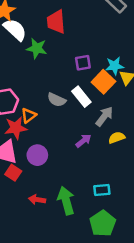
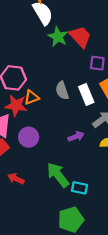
red trapezoid: (56, 22) -> (80, 37), moved, turned 125
gray semicircle: (57, 100) -> (62, 91), turned 30
green arrow: (66, 201) -> (58, 175), moved, turned -40

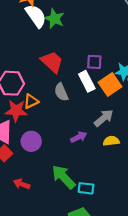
green star: (58, 37) -> (54, 19), moved
red trapezoid: (80, 37) -> (52, 62), moved
white rectangle: (86, 94) -> (87, 81), moved

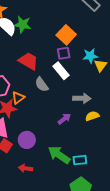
orange square: (110, 84) -> (66, 35), moved
gray arrow: (104, 118) -> (82, 98), turned 54
purple circle: (31, 141) -> (27, 140), moved

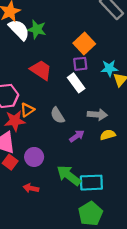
gray semicircle: (42, 84) -> (58, 115), moved
cyan rectangle: (80, 160) -> (91, 183), size x1.5

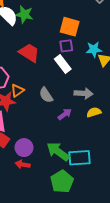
orange square: (84, 44) -> (70, 27), turned -30
purple circle: (34, 157) -> (24, 148), moved
green pentagon: (90, 214) -> (62, 181), moved

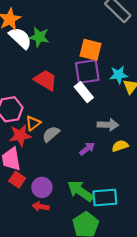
purple square: (66, 46) -> (87, 71), size x1.6
gray semicircle: (46, 95) -> (51, 134), moved, turned 84

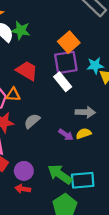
orange square: (91, 50) -> (69, 42), turned 35
orange triangle: (33, 123) -> (13, 95), moved, turned 40
yellow semicircle: (120, 146) -> (84, 134), moved
purple arrow: (87, 149) -> (66, 135), turned 72

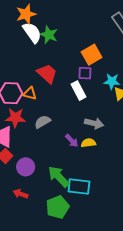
purple square: (66, 62) -> (85, 73), size x0.6
red arrow: (23, 189) -> (20, 194), moved

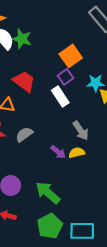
purple square: (85, 73) -> (65, 77), turned -32
gray arrow: (94, 123) -> (81, 131), turned 48
cyan rectangle: (79, 186) -> (82, 231), moved

